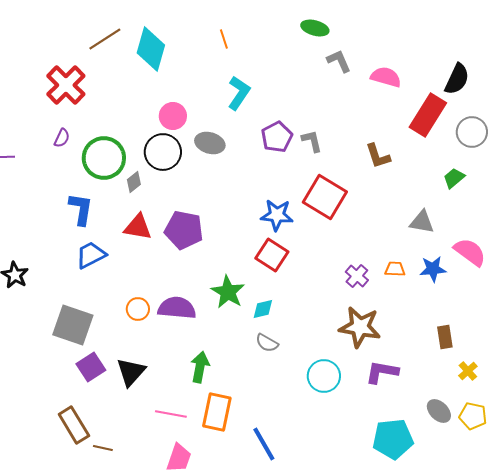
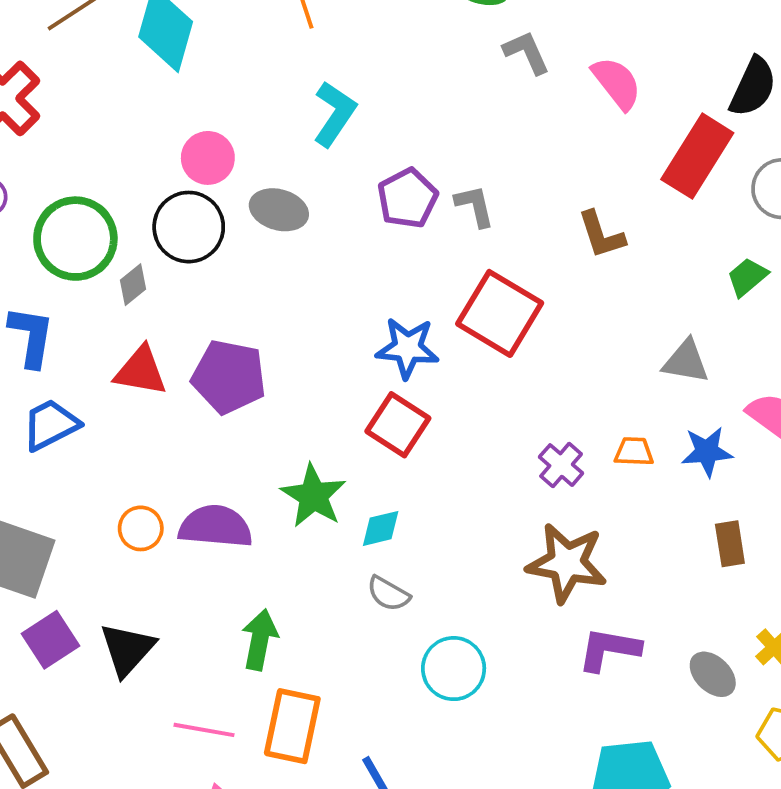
pink semicircle: (386, 77) -> (617, 83), turned 36
brown rectangle: (445, 337) -> (730, 544), moved
cyan circle: (324, 376) -> (454, 669), moved
gray ellipse: (439, 411) -> (713, 674), moved

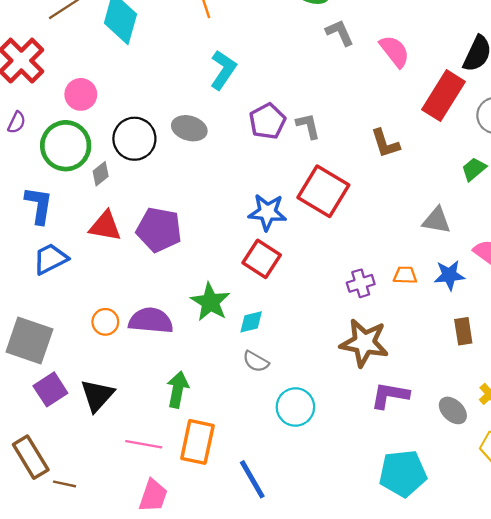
pink circle: (208, 158) -> (81, 94), moved
purple cross: (561, 465) -> (361, 283), turned 32

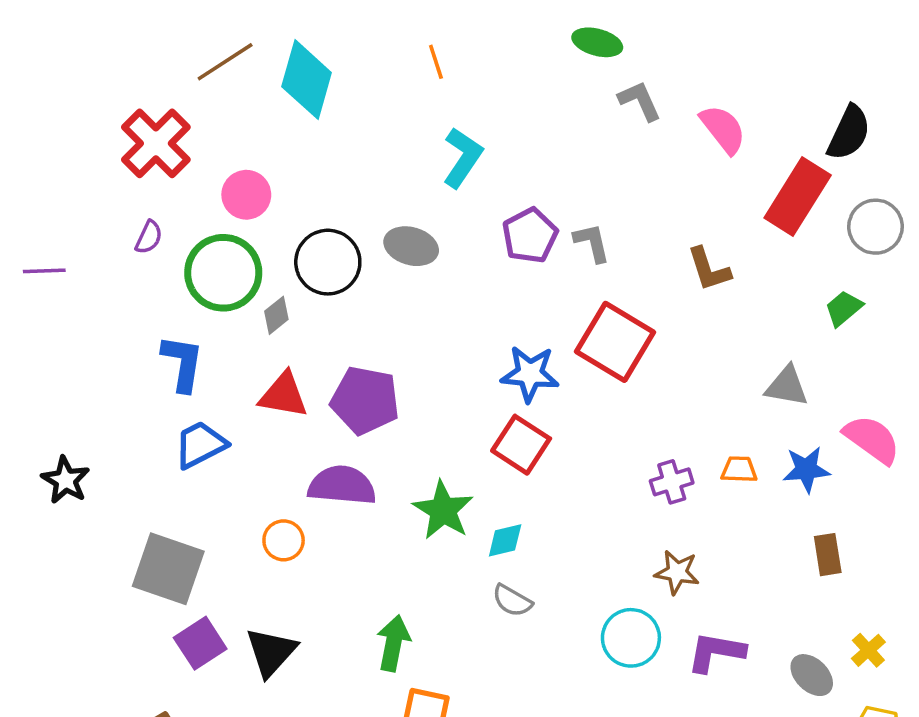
purple semicircle: (151, 321) -> (342, 485), moved
brown star: (364, 343) -> (677, 572), size x0.6
cyan circle: (295, 407) -> (631, 638), moved

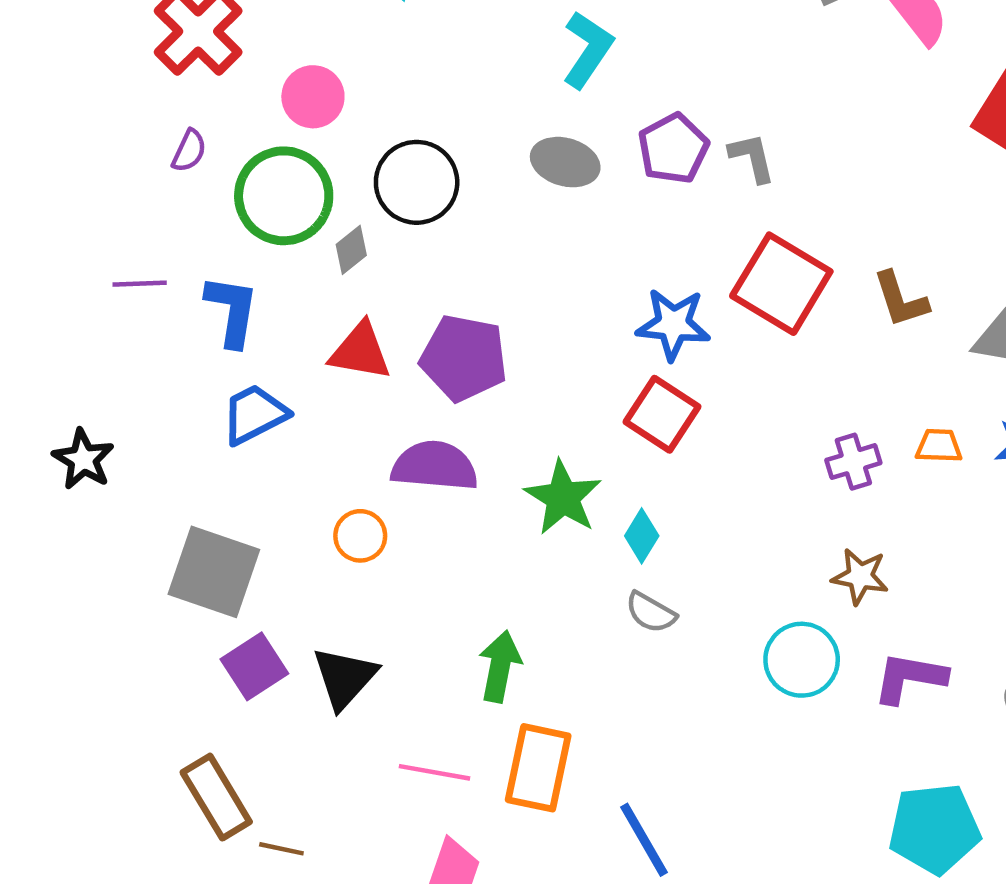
gray ellipse: (411, 246) -> (565, 162), moved
brown L-shape: (709, 269) -> (901, 299), moved
purple line: (44, 271) -> (140, 284), moved
cyan diamond: (505, 540) -> (642, 536), turned -45

